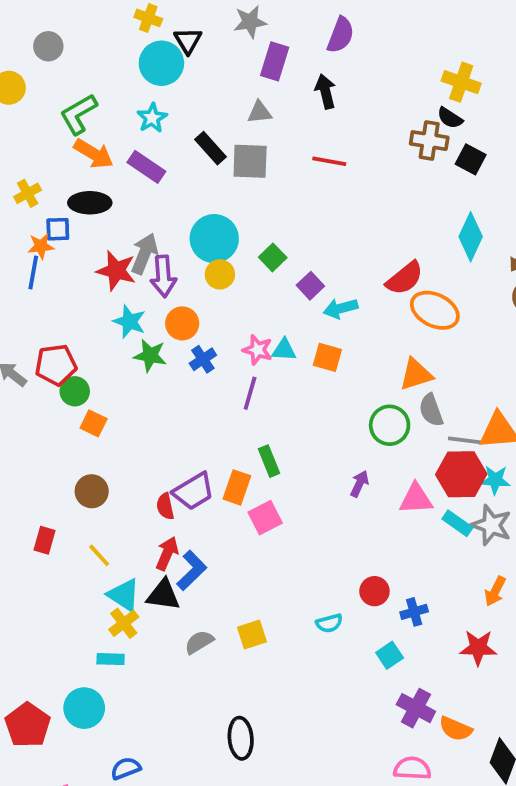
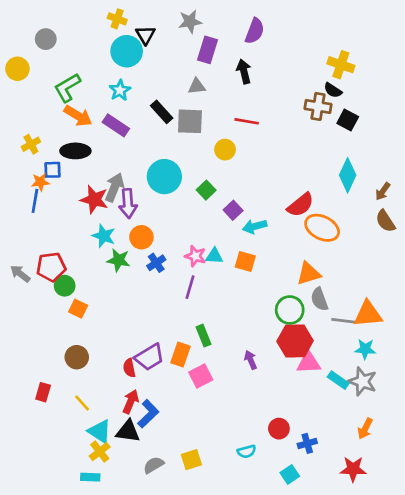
yellow circle: (220, 274) -> (225, 150), moved
red hexagon: (461, 474) -> (295, 341), moved
purple arrow: (359, 484) -> (251, 360), moved, turned -48

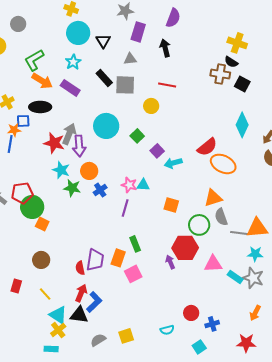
black triangle: (145, 35) -> (103, 41), moved
orange square: (245, 261) -> (171, 205), moved
green circle: (65, 286) -> (32, 207), size x1.5
red hexagon: (295, 341) -> (185, 248), moved
purple trapezoid: (150, 357) -> (95, 260), turned -50

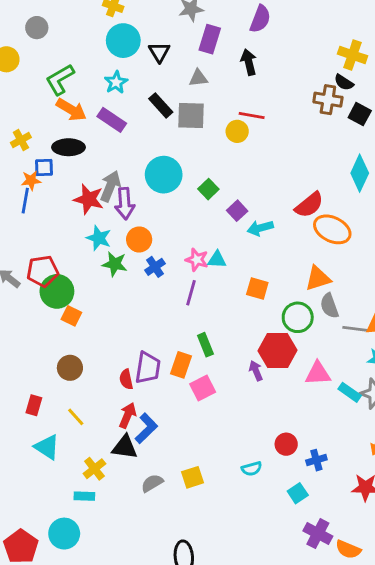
yellow circle: (151, 106) -> (237, 131), moved
cyan triangle: (58, 315) -> (47, 447), moved

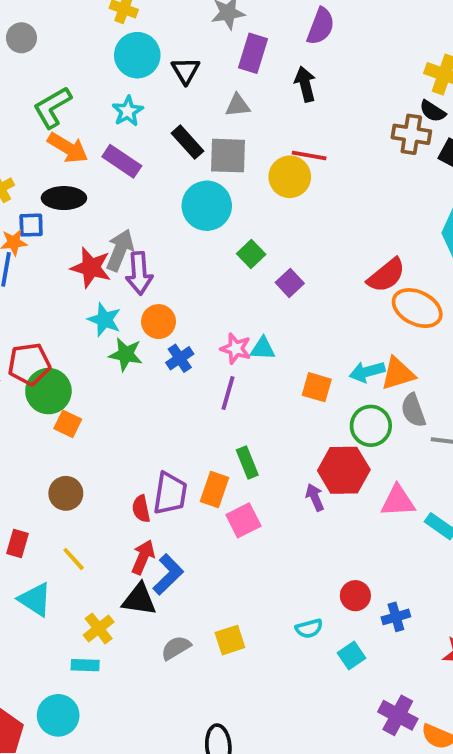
yellow circle: (237, 131) -> (290, 177), size x1.4
cyan circle: (164, 175) -> (207, 206), moved
cyan arrow: (260, 228) -> (367, 372), moved
cyan square: (298, 493) -> (352, 656), moved

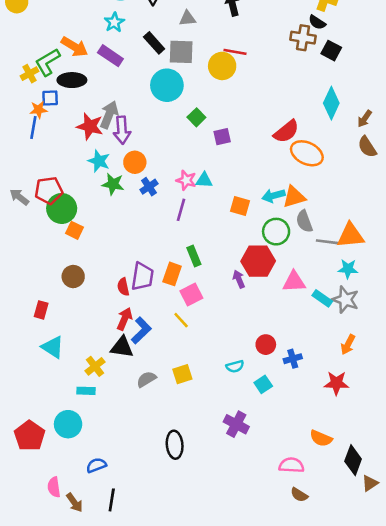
green L-shape: (52, 107) -> (48, 62), moved
purple square: (290, 283) -> (222, 137), turned 30
yellow line: (74, 559) -> (181, 320), moved
purple cross: (398, 715) -> (236, 424), moved

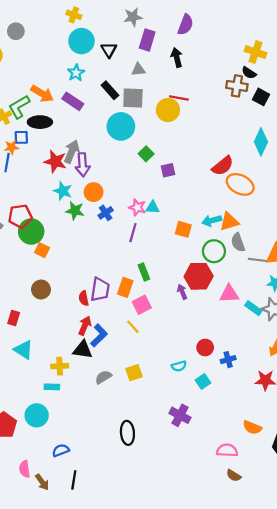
yellow cross: (95, 366) -> (60, 366), turned 35

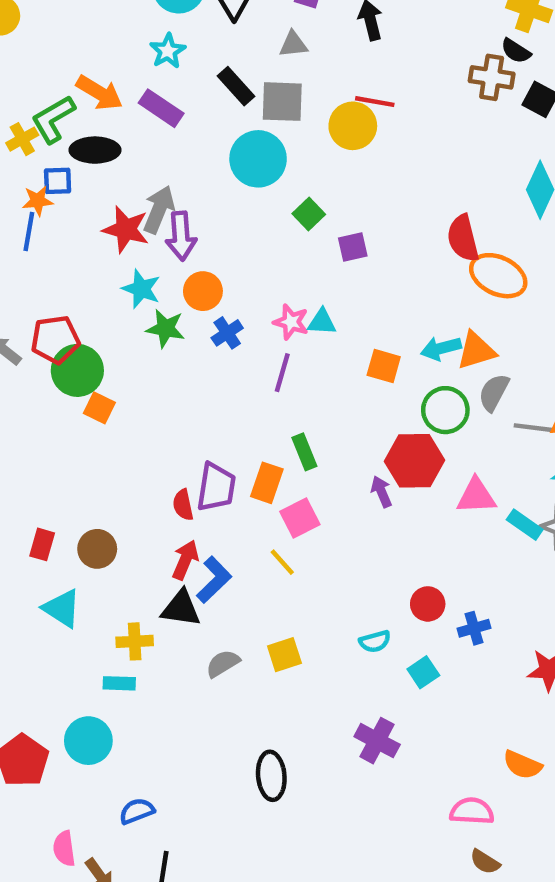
red semicircle: (223, 166) -> (463, 238), turned 115
gray semicircle: (238, 242) -> (494, 392), turned 48
brown circle: (41, 289) -> (97, 549), moved

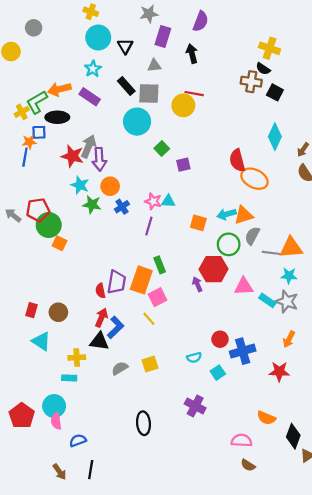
orange arrow: (99, 93) -> (59, 89), turned 135
orange rectangle: (267, 483) -> (141, 280), size x1.4
blue cross: (474, 628) -> (243, 351), size x1.6
pink semicircle: (64, 849) -> (56, 421), moved

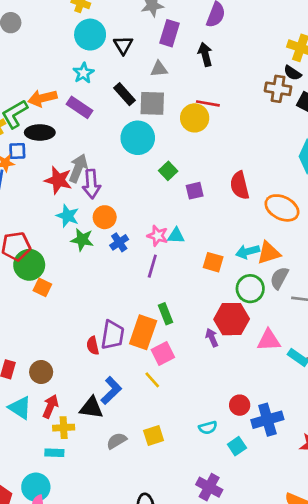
red semicircle: (237, 160) -> (240, 185), moved
red arrow: (101, 318) -> (50, 406), moved

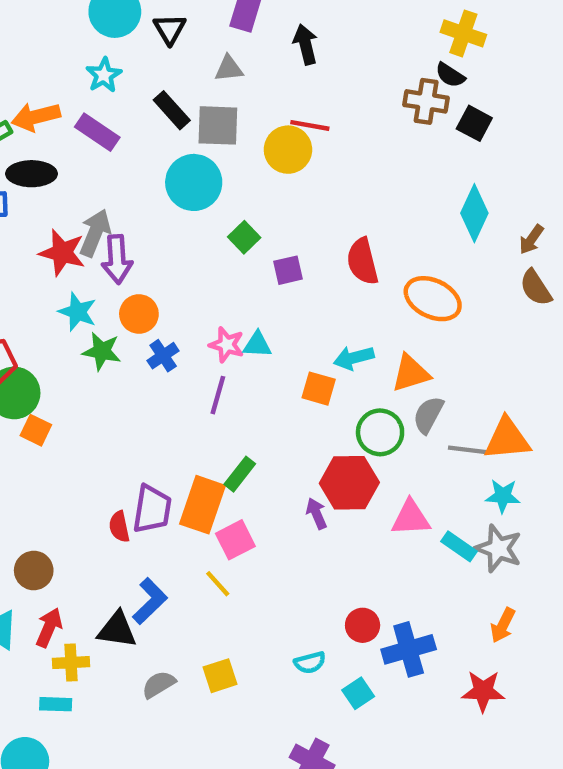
cyan arrow: (248, 252) -> (354, 358), moved
green rectangle: (166, 314) -> (240, 474), turned 60

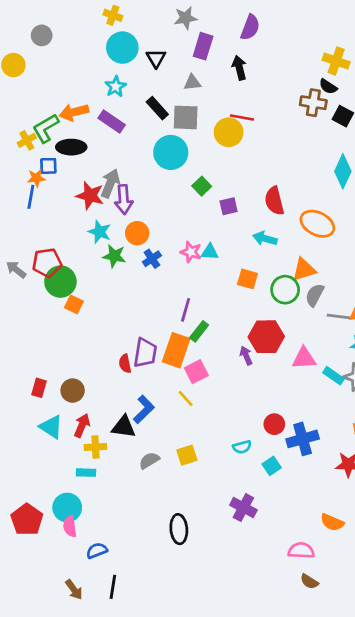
cyan arrow: (354, 358) -> (265, 239), moved, turned 30
purple line: (218, 395) -> (186, 310), moved
green circle: (380, 432) -> (285, 290), moved

